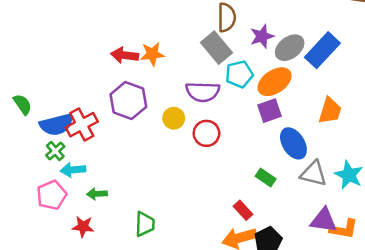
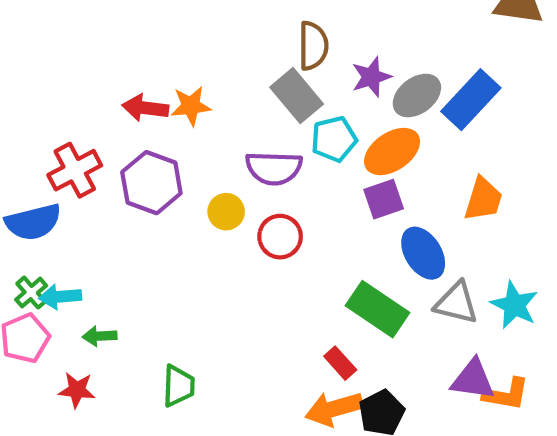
red cross: (82, 125) -> (75, 170), moved
green cross: (55, 151) -> (31, 293), moved
green rectangle: (266, 177) -> (378, 309), size x1.8

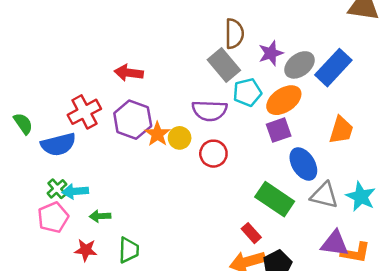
orange star: (191, 106) -> (157, 134), moved, turned -30
green trapezoid: (178, 386) -> (129, 250), moved

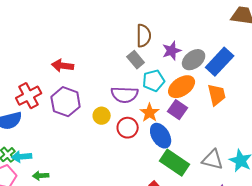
gray rectangle: (224, 65) -> (136, 60), size x0.7
purple square: (279, 130) -> (178, 110), turned -36
orange trapezoid: (341, 130) -> (217, 95), moved, turned -30
orange star: (157, 134) -> (150, 113), moved
blue ellipse: (303, 164) -> (161, 136), moved

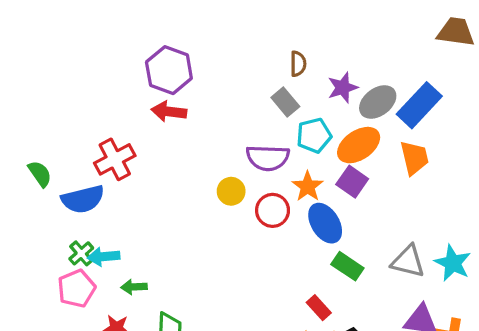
brown semicircle: (144, 36) -> (298, 64), size x0.7
purple hexagon: (66, 102) -> (169, 70), moved
green rectangle: (175, 163) -> (347, 266), size x0.7

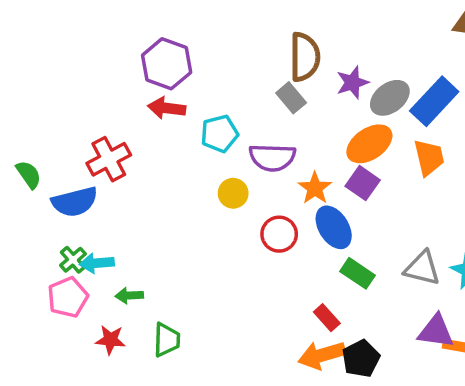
brown semicircle: (298, 64) -> (305, 57), size x1.8
cyan pentagon: (314, 135) -> (219, 134), moved
red circle: (273, 210) -> (279, 234), moved

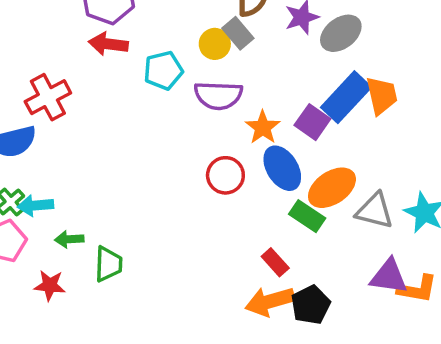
blue rectangle: (434, 101) -> (346, 97), moved
orange ellipse: (369, 144) -> (332, 188), moved
yellow circle: (233, 193) -> (215, 44), moved
green trapezoid: (167, 340) -> (108, 264), moved

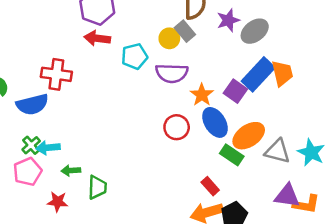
red cross: (48, 97) -> (56, 74), turned 36

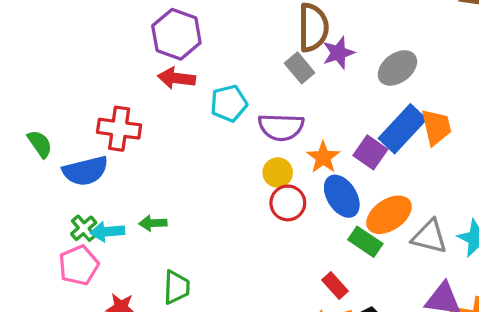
purple star: (228, 20) -> (338, 53), moved
yellow circle: (169, 38) -> (278, 173), moved
green arrow: (71, 170) -> (153, 223), moved

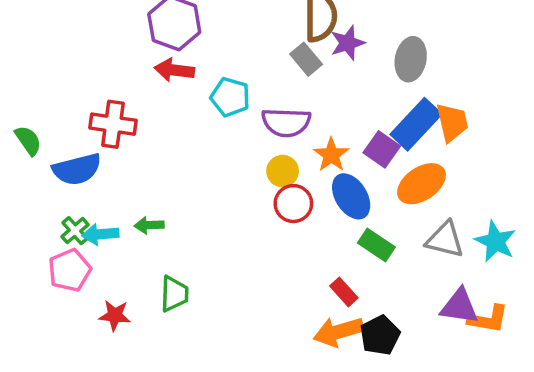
gray ellipse: (397, 68) -> (411, 59), turned -42
cyan pentagon: (229, 103) -> (230, 97), turned 30
orange ellipse: (389, 215) -> (421, 184), moved

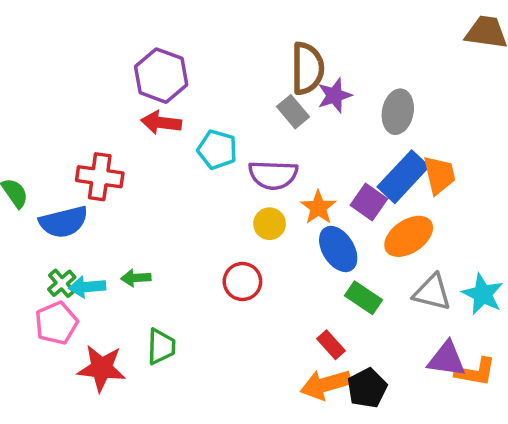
red circle: (293, 204) -> (242, 282), moved
red star: (115, 315) -> (102, 368), size x1.5

